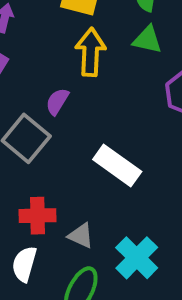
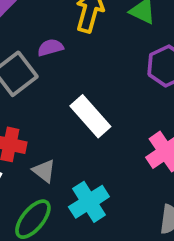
purple semicircle: (57, 101) -> (50, 48), turned 30

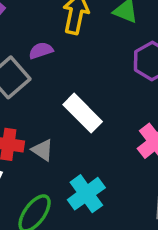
gray triangle: (44, 171) -> (43, 150), moved

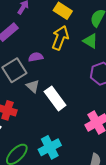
gray triangle: (43, 150) -> (33, 86), moved

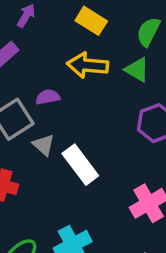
yellow arrow: (60, 38) -> (88, 65), turned -105

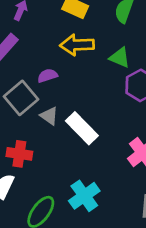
green triangle: (137, 70) -> (120, 58), moved

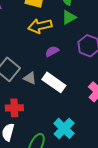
green triangle: (120, 58) -> (69, 17), moved, turned -42
purple semicircle: (47, 76) -> (52, 51), moved

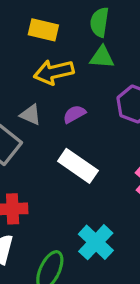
green triangle: (69, 17) -> (102, 57), turned 35
gray triangle: (30, 78) -> (31, 115), moved

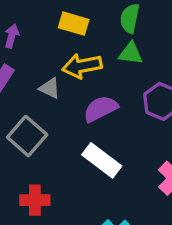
purple semicircle: (74, 114) -> (101, 109), size x1.5
gray triangle: (31, 115) -> (50, 88), moved

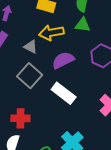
gray square: (27, 136) -> (30, 76), moved

